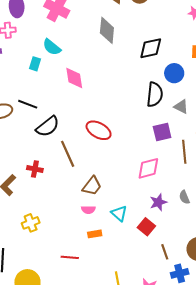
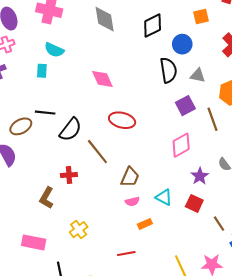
pink diamond: (74, 78) -> (102, 79), moved

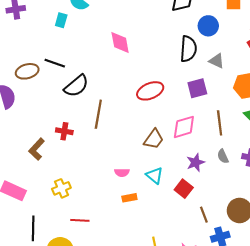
brown line: (213, 119) -> (220, 123), moved
red ellipse: (122, 120) -> (150, 91), moved, turned -50
brown line: (97, 152) -> (98, 114), turned 36
brown trapezoid: (130, 177) -> (154, 139), moved
red line: (126, 254) -> (80, 220), moved

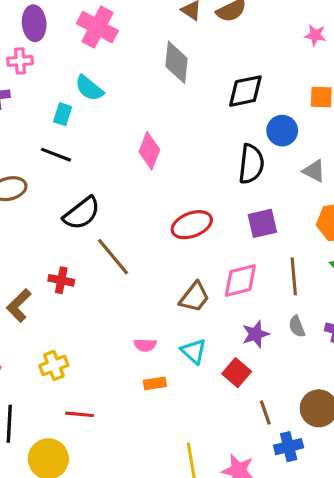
pink diamond: (120, 42) -> (149, 151), turned 30
gray triangle: (217, 61) -> (314, 171), moved
black line: (55, 63) -> (56, 155), moved
brown line: (98, 114) -> (113, 257), turned -52

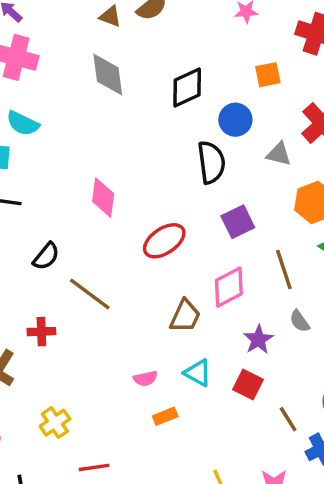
pink diamond: (149, 151) -> (103, 198), moved
black semicircle: (82, 213) -> (46, 256), size x0.7

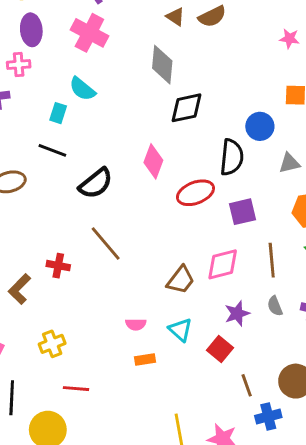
black diamond: (187, 87) -> (186, 108), moved
gray triangle: (279, 154) -> (289, 163), turned -40
pink diamond: (103, 198) -> (153, 161), moved
red ellipse: (164, 241) -> (195, 193), moved
black semicircle: (46, 256) -> (96, 183), moved, size x1.4

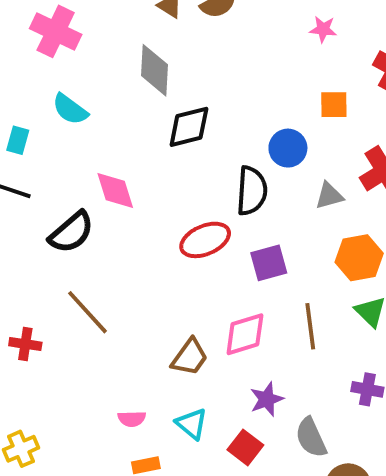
cyan semicircle: (82, 89) -> (70, 109), moved
pink diamond: (153, 161) -> (115, 191), moved, turned -36
gray semicircle: (275, 306) -> (311, 438), moved, size x1.5

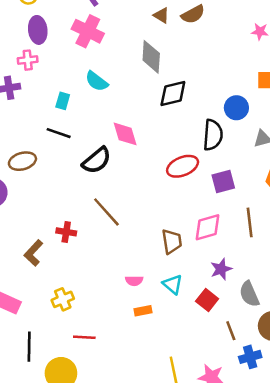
brown trapezoid: (190, 357) -> (172, 242), turned -45

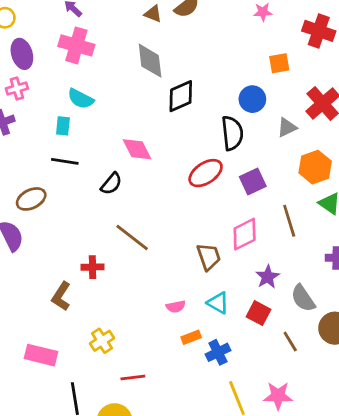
cyan semicircle: (97, 81) -> (81, 99), moved
black semicircle: (97, 160) -> (111, 184), size x0.7
blue cross: (250, 357) -> (218, 352), moved

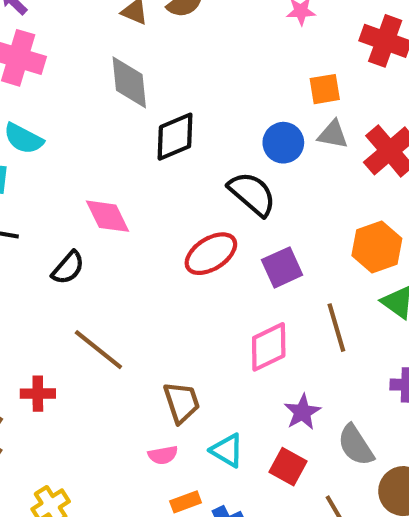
gray triangle: (287, 127) -> (333, 134), moved, turned 35
black semicircle: (232, 133) -> (252, 194), turned -44
brown trapezoid: (209, 257) -> (182, 402), moved

